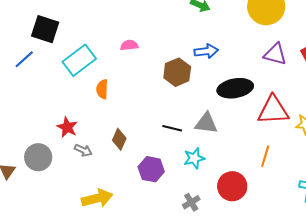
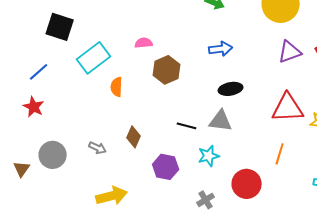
purple triangle: (275, 54) -> (290, 52), turned -35
blue line: (24, 59) -> (39, 72), moved
brown hexagon: (177, 72) -> (167, 70), moved
black ellipse: (235, 88) -> (231, 89), moved, size x0.7
red star: (67, 127) -> (34, 107), moved

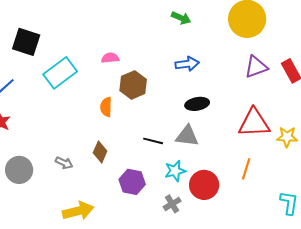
orange semicircle: (117, 87) -> (106, 107), moved
red circle: (247, 184) -> (204, 185), moved
gray cross: (206, 200) -> (172, 204), moved

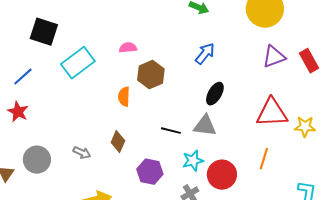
blue arrow: (187, 64) -> (205, 54), turned -45
black ellipse: (197, 104) -> (215, 94), turned -50

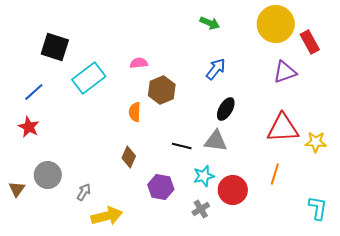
red rectangle: (309, 61) -> (310, 42), moved
gray arrow: (82, 153) -> (84, 192), moved, turned -84

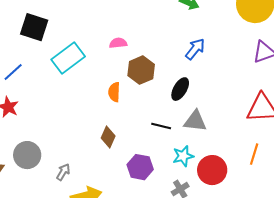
black ellipse: (226, 109) -> (180, 89), moved

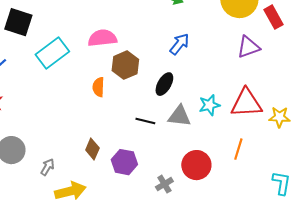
pink semicircle: (118, 43) -> (102, 38), size x1.6
brown diamond: (108, 137) -> (92, 149), moved
cyan star: (183, 156) -> (209, 105), moved

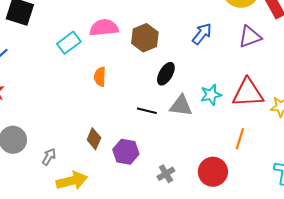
blue arrow: (179, 44) -> (202, 34), moved
cyan rectangle: (52, 53) -> (69, 43), moved, size x0.7
brown hexagon: (125, 65) -> (145, 38), moved
red circle: (196, 165) -> (213, 172), moved

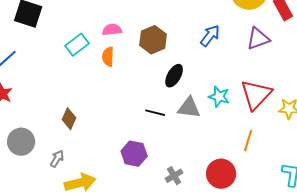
pink semicircle: (104, 28) -> (112, 30), size x0.7
orange semicircle: (100, 77) -> (108, 57), moved
red triangle: (248, 93) -> (256, 95), turned -44
cyan star: (211, 95) -> (219, 97), turned 30
brown diamond: (94, 139) -> (69, 119), moved

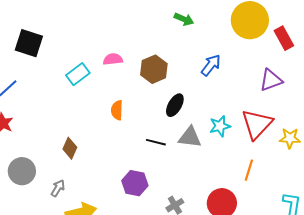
purple triangle: (258, 39) -> (271, 80), moved
orange semicircle: (108, 57) -> (117, 110), moved
cyan star: (219, 97) -> (220, 126), turned -30

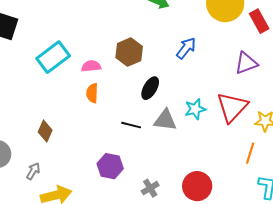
pink semicircle: (113, 59) -> (91, 66), moved
cyan rectangle: (78, 74) -> (53, 57), size x1.4
orange line: (249, 170) -> (250, 153), moved

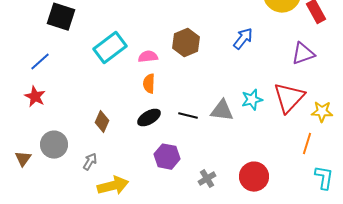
black ellipse: (150, 88) -> (149, 118), moved, turned 30

